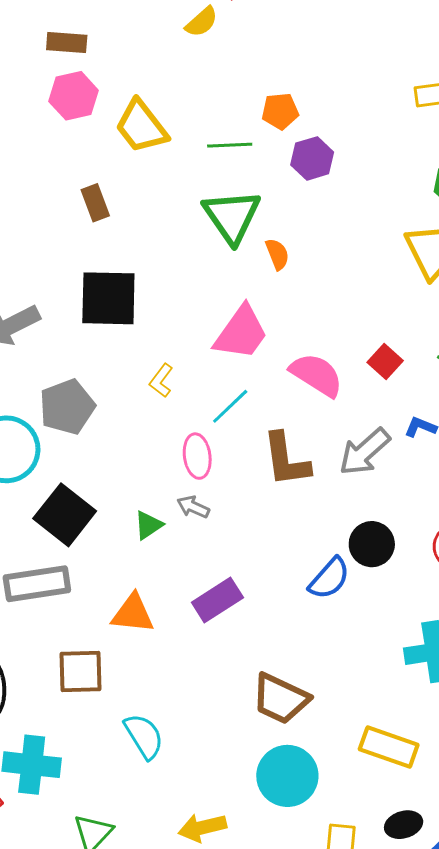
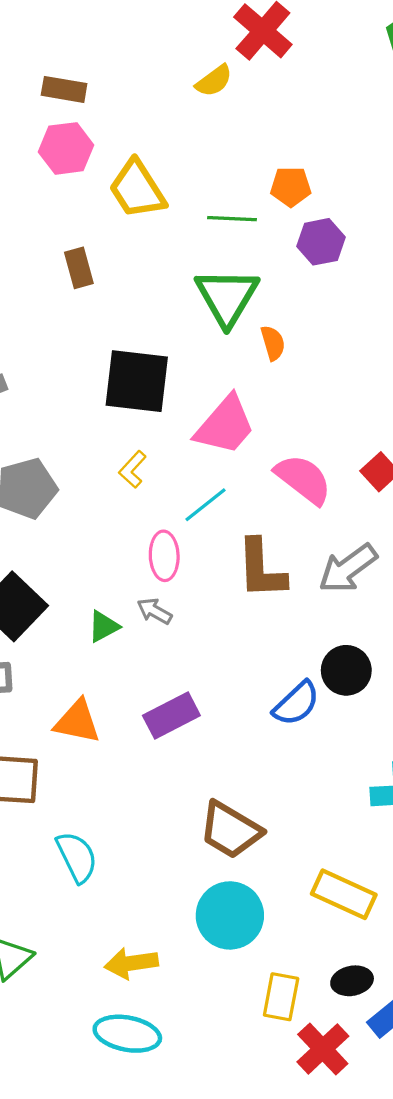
black square: (108, 298) -> (137, 381), moved

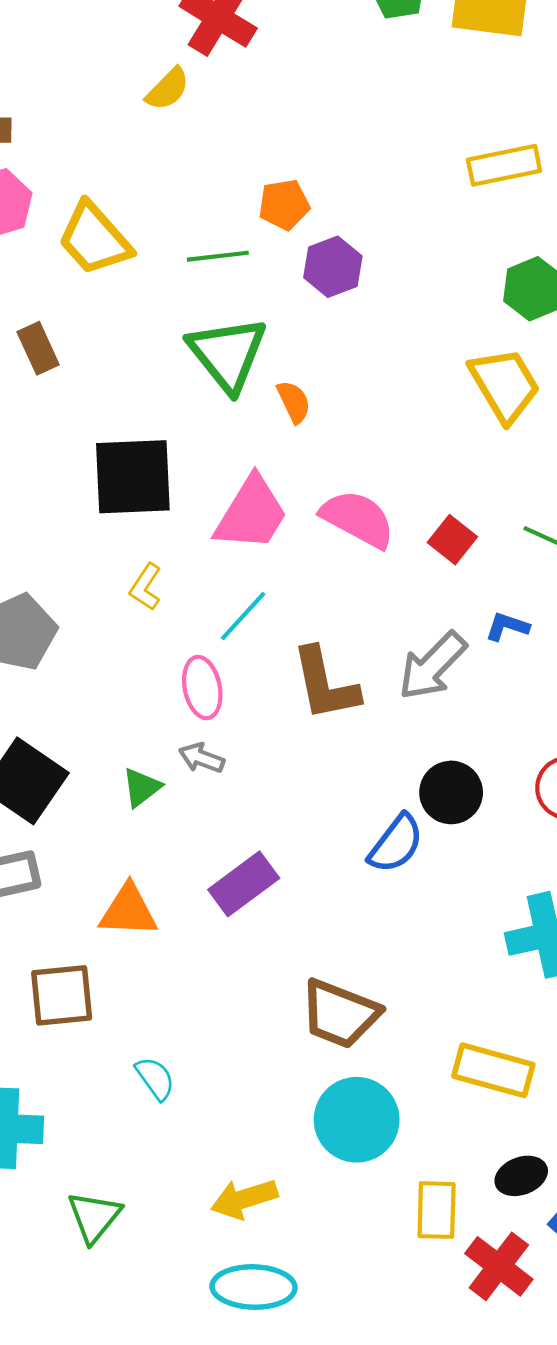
pink semicircle: (303, 479) -> (358, 519), moved
cyan semicircle: (77, 857) -> (155, 1078), size x0.7

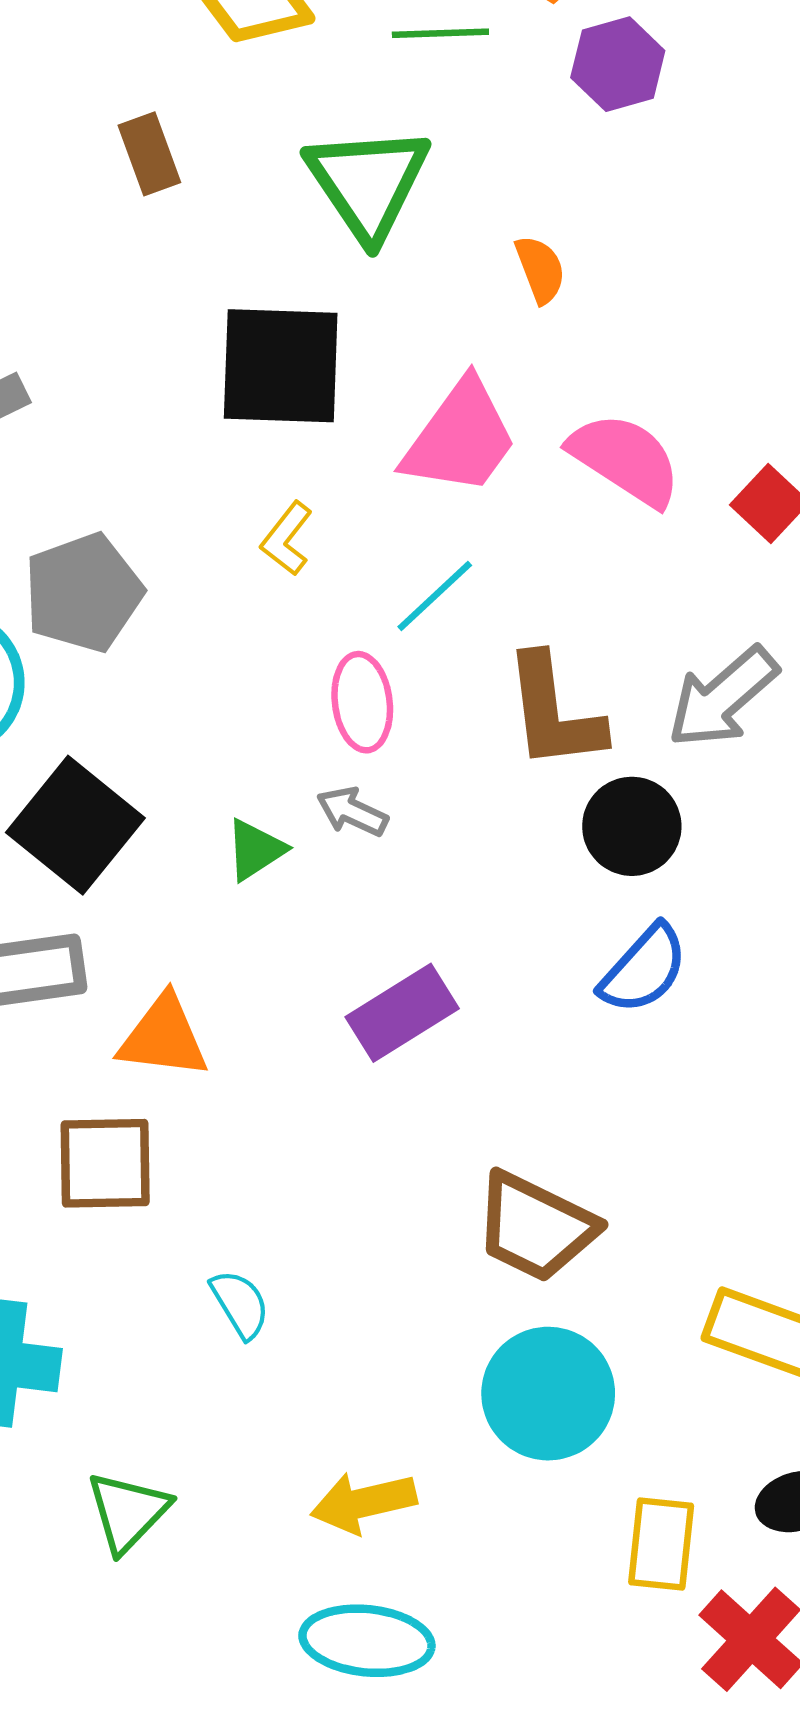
green triangle: (227, 354) -> (368, 183), moved
black circle: (451, 792) -> (632, 826), moved
orange triangle: (128, 911) -> (164, 1037), moved

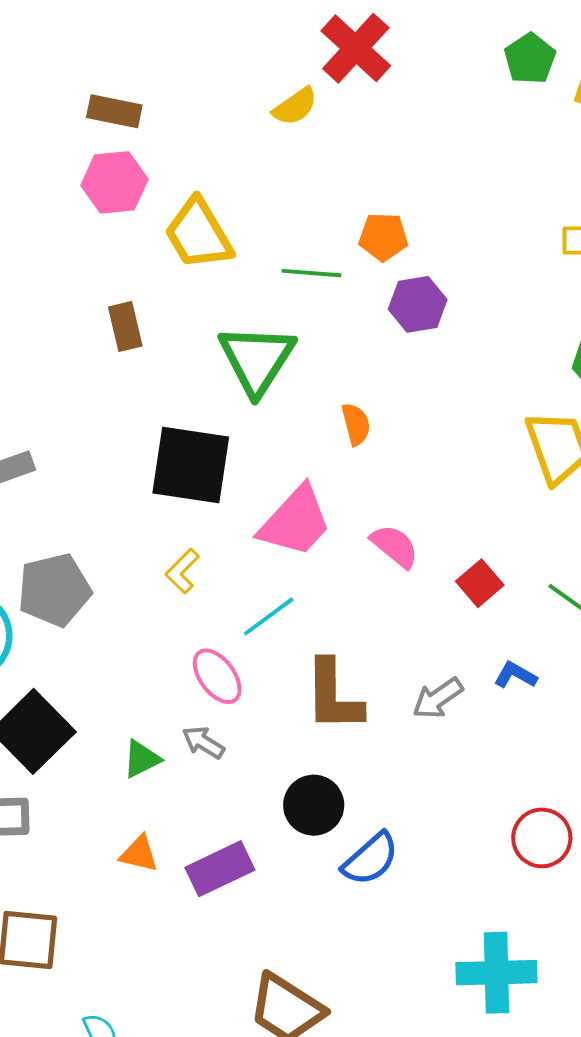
pink semicircle: (625, 459) -> (395, 546), size x0.7
gray arrow: (723, 697) -> (438, 698), size x0.7
pink ellipse: (362, 702) -> (217, 676), turned -36
black circle: (632, 826) -> (314, 805), moved
orange triangle: (164, 1037) -> (139, 854), moved, size x0.7

